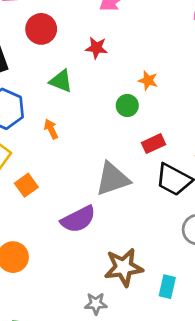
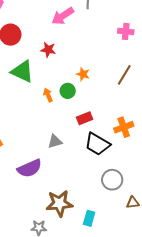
green triangle: (61, 81) -> (22, 72), size x1.4
orange arrow: (51, 129) -> (48, 95), moved
gray triangle: (113, 179) -> (55, 141), size x0.6

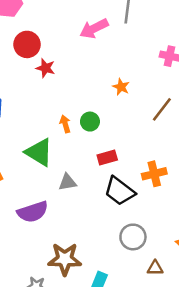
red star: (48, 50) -> (46, 68), moved
green triangle: (22, 72) -> (39, 152), moved
orange star: (83, 74) -> (121, 87), moved

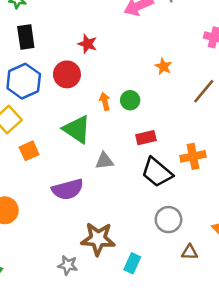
red circle: (27, 44) -> (67, 74), moved

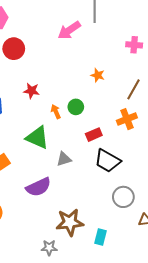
red star: (87, 44) -> (31, 91), moved
red circle: (67, 74) -> (14, 49), moved
orange cross: (193, 156) -> (127, 119), moved

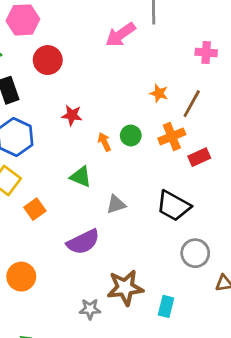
brown line: (134, 89) -> (192, 104), moved
orange cross: (127, 119) -> (172, 136), moved
red rectangle: (94, 135) -> (199, 157), moved
green triangle: (37, 138) -> (81, 177), size x0.7
gray star: (49, 248) -> (90, 309), moved

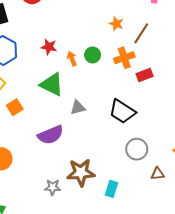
red star: (72, 115) -> (49, 47), moved
green triangle: (81, 177) -> (52, 84), size x1.4

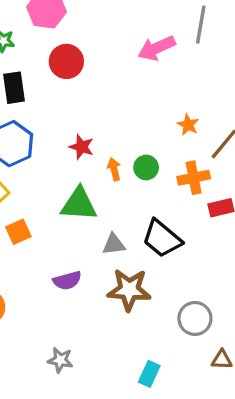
green triangle: (52, 84) -> (79, 204), turned -30
black trapezoid: (122, 111) -> (162, 239), moved
purple semicircle: (51, 135) -> (67, 280), size x0.7
brown star: (81, 172) -> (129, 290), moved

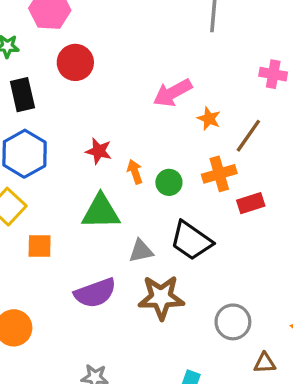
pink arrow: (157, 48) -> (173, 93), moved
green circle: (146, 167) -> (169, 182), moved
orange square: (18, 232) -> (40, 246), turned 30
purple semicircle: (67, 280) -> (95, 293), size x1.4

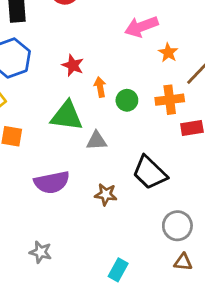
black trapezoid: (191, 241) -> (150, 173), moved
gray triangle: (141, 251) -> (97, 141), moved
brown star: (161, 297) -> (106, 194), size x0.6
gray circle: (233, 322) -> (177, 226), moved

